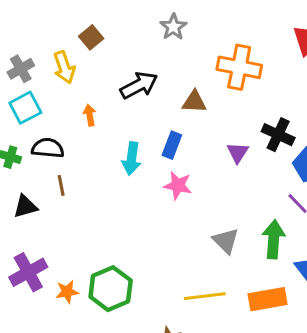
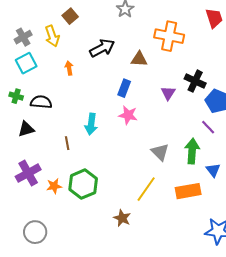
black semicircle: (48, 148) -> (41, 102), moved
cyan arrow: (131, 159) -> (91, 124), moved
brown line: (61, 185) -> (67, 143), moved
yellow line: (205, 296) -> (146, 189), turned -48

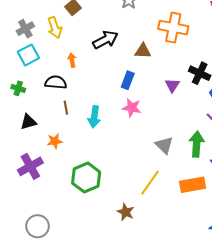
black semicircle: (41, 102) -> (56, 82), moved
brown line: (67, 143) -> (66, 108), moved
orange star: (54, 186) -> (55, 141), moved

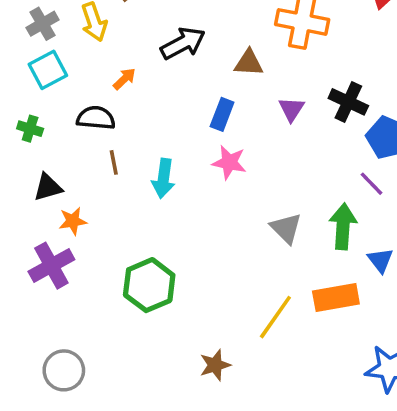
orange arrow: (72, 60) -> (124, 79), turned 56
purple triangle: (172, 85) -> (291, 109), moved
orange star: (55, 141) -> (73, 221), moved
yellow line: (150, 183) -> (275, 317), moved
brown star: (126, 212) -> (215, 365), moved, turned 30

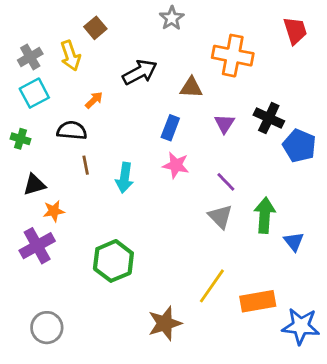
purple line: (371, 184) -> (226, 182), moved
orange rectangle: (336, 298) -> (258, 301), moved
brown star: (215, 365) -> (165, 323), size x1.4

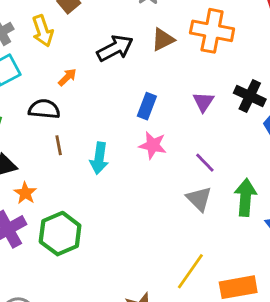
brown triangle: (191, 87) -> (163, 40), moved, turned -30
orange star: (54, 211) -> (25, 193), turned -30
green hexagon: (113, 261) -> (60, 234), moved

